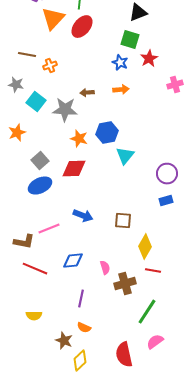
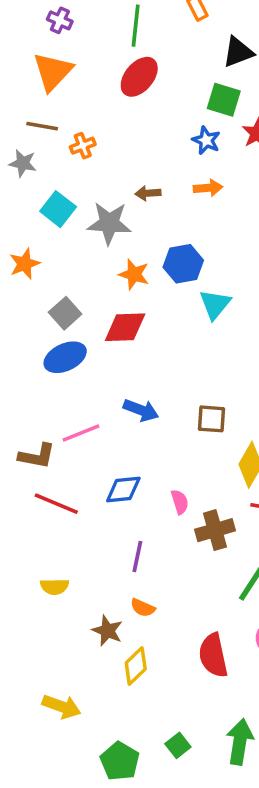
orange triangle: (53, 19) -> (53, 71), moved
gray star: (16, 85) -> (23, 163), moved

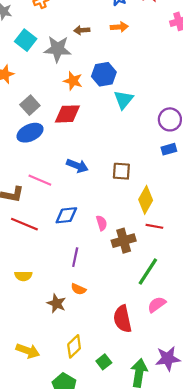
pink line: (81, 433) -> (40, 180), turned 45
yellow diamond: (136, 666) -> (74, 346), moved
green square: (178, 745) -> (104, 362), moved

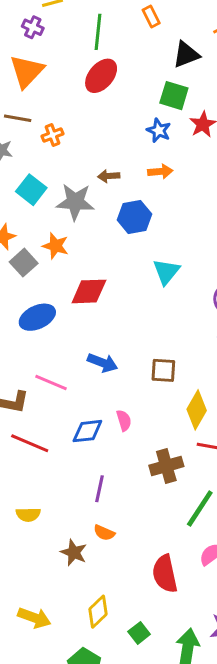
blue hexagon: (104, 74) -> (134, 217), moved
orange star: (73, 81) -> (56, 246), moved
gray square: (30, 105) -> (24, 263), moved
pink semicircle: (102, 223) -> (124, 420), moved

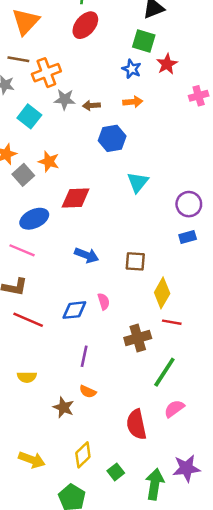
orange cross: (52, 135) -> (46, 73), size x1.6
gray star: (75, 202) -> (65, 99), moved, size x0.7
pink line: (51, 382) -> (22, 250), moved

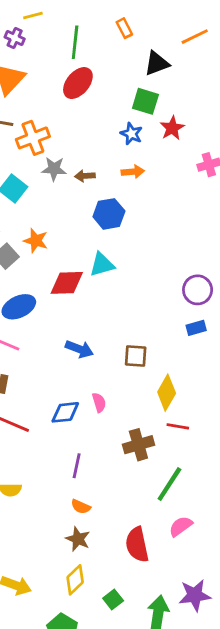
cyan triangle: (138, 182) -> (102, 265), moved, turned 35
brown star: (63, 407) -> (78, 539), moved

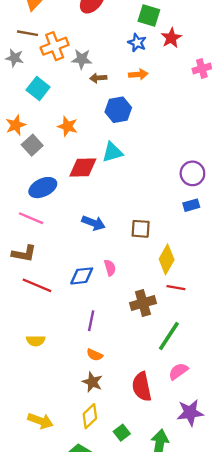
gray star: (54, 169) -> (82, 59), moved
orange star: (36, 241) -> (68, 126), moved
purple star: (195, 595) -> (190, 413), moved

